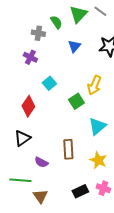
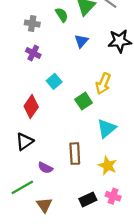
gray cross: (38, 33) -> (32, 24), moved
green line: (20, 180) -> (22, 187), turned -35

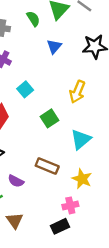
green square: (84, 101) -> (49, 118), moved
brown rectangle: (75, 154) -> (47, 166), turned -65
pink cross: (113, 196) -> (70, 205), moved, turned -32
black rectangle: (88, 199) -> (60, 226), moved

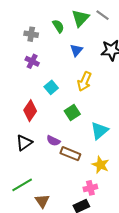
yellow arrow: (77, 92) -> (84, 81), moved
purple semicircle: (16, 181) -> (53, 141), moved

